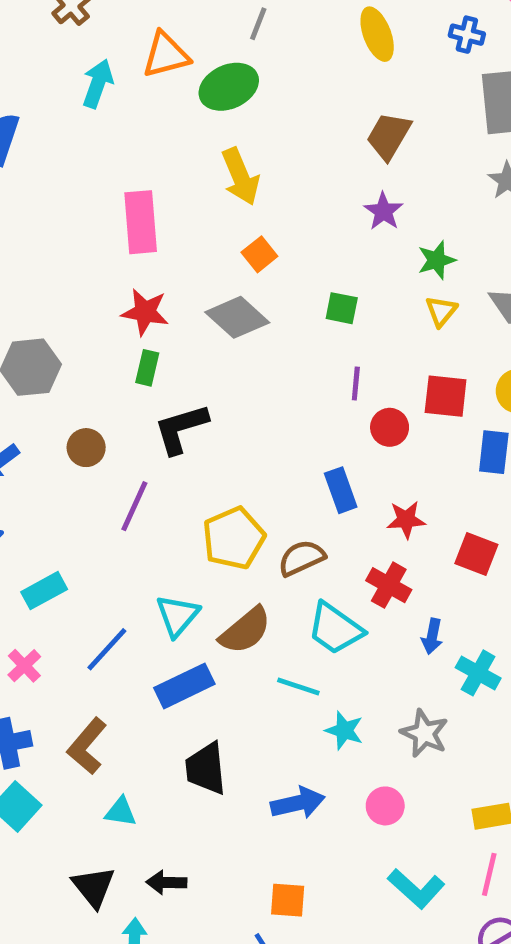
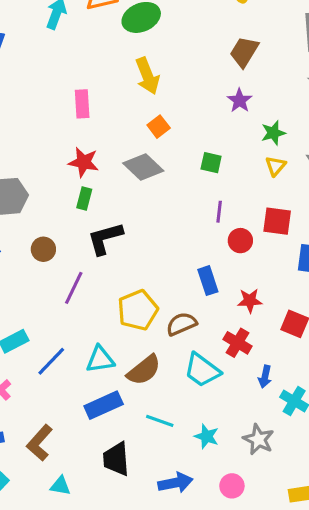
pink rectangle: (141, 222) -> (82, 104), size x0.7
cyan triangle: (177, 616) -> (100, 359), turned 40
blue line: (107, 649) -> (51, 361), moved
cyan line: (298, 687) -> (160, 421), moved

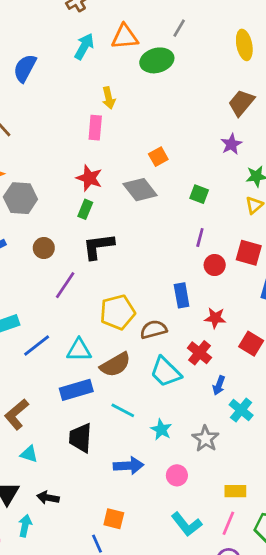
yellow arrow: (147, 76) -> (109, 98), moved, size x0.7

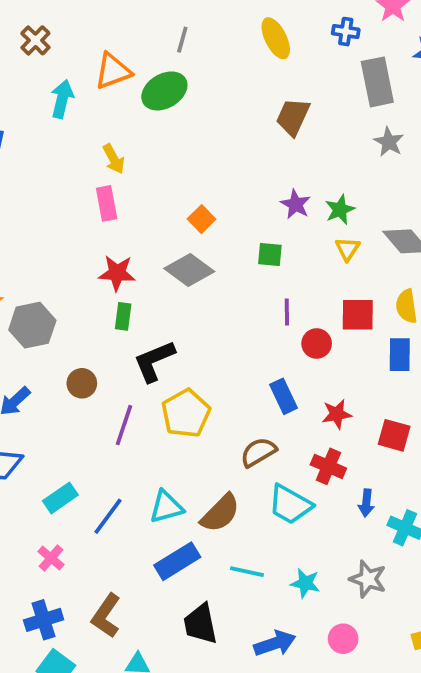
purple star: (231, 144) -> (296, 204), moved
yellow pentagon: (118, 312) -> (186, 413), moved

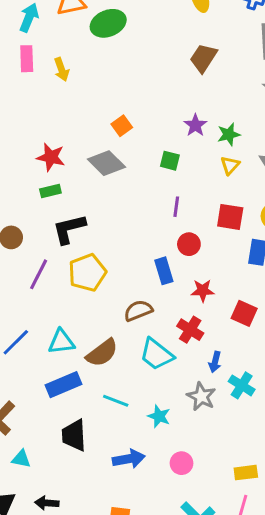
pink rectangle: (107, 203) -> (27, 59), moved
green rectangle: (123, 316) -> (50, 191), turned 60
red circle: (317, 344) -> (189, 244), moved
gray star: (368, 579) -> (201, 396), moved

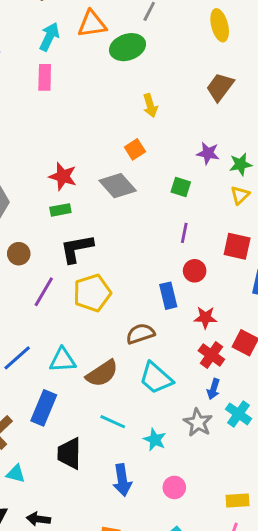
yellow arrow: (61, 69) -> (150, 106), moved
purple star: (195, 125) -> (208, 153), turned -30
red cross: (190, 330) -> (211, 355), moved
blue rectangle: (64, 385) -> (44, 408), moved, turned -48
blue arrow: (129, 459) -> (122, 480), turned 88

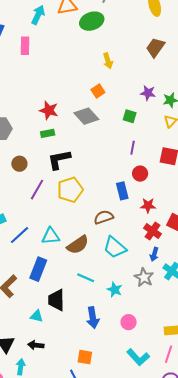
pink rectangle: (45, 77) -> (25, 46), moved
cyan triangle: (16, 474) -> (37, 316), moved

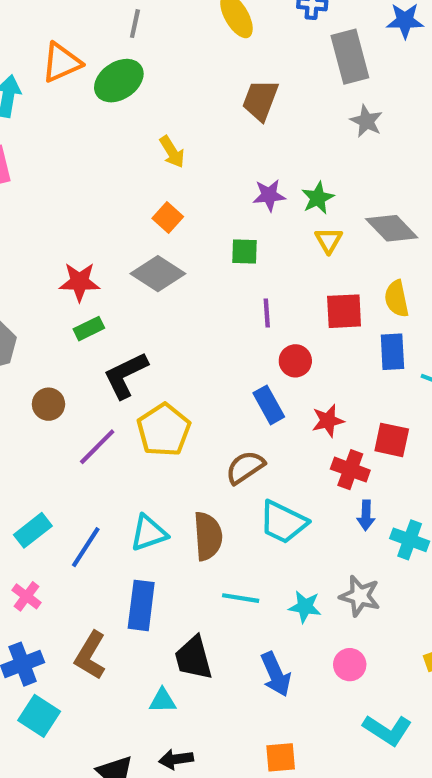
purple line: (37, 190) -> (97, 447), turned 30
brown semicircle: (78, 245) -> (208, 536), turned -45
gray star: (144, 277) -> (360, 596), moved

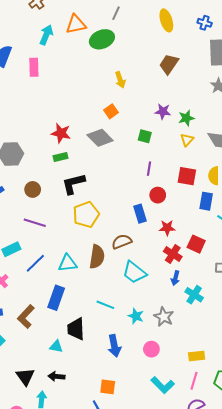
purple line: (97, 447) -> (35, 223), moved, turned 50
brown semicircle: (208, 536) -> (97, 257), moved

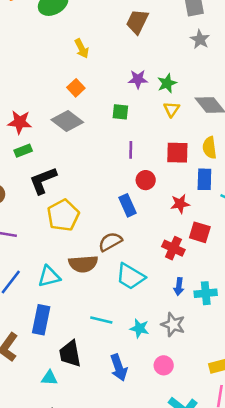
red star: (167, 228) -> (180, 204), moved
brown semicircle: (97, 257) -> (83, 264), turned 85
blue arrow: (175, 278) -> (179, 287), moved
cyan cross: (194, 295) -> (206, 293), turned -30

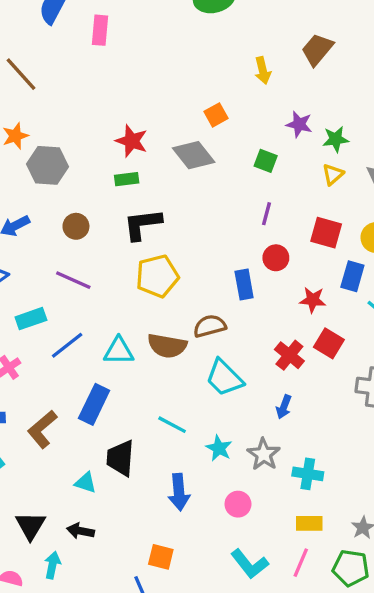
yellow arrow: (82, 48) -> (263, 70), moved
cyan cross: (206, 293) -> (308, 474), moved

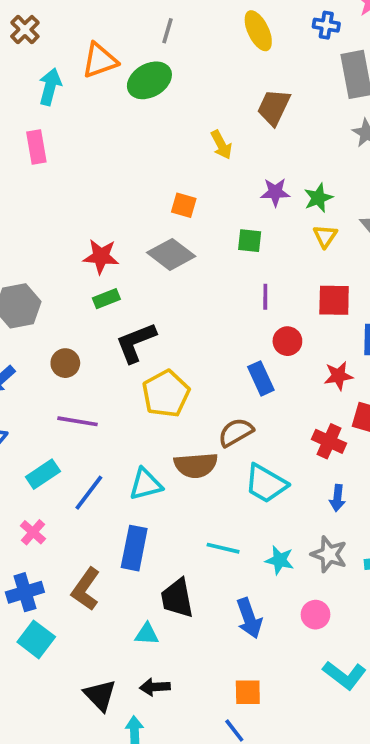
orange square: (216, 115) -> (184, 205), turned -30

